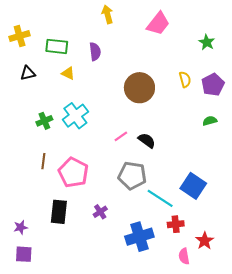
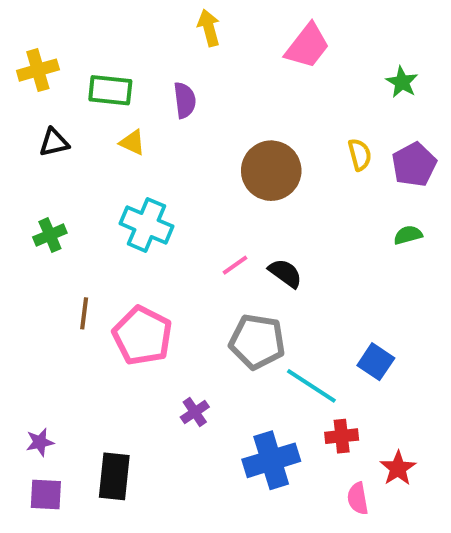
cyan cross: (75, 116) -> (146, 225), turned -30
green cross: (44, 121) -> (50, 235), moved
blue square: (193, 186) -> (376, 362), size x0.7
black rectangle: (59, 212) -> (114, 476), moved

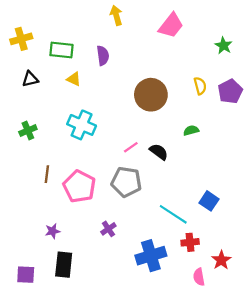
green semicircle: (408, 235) -> (191, 130), moved
gray pentagon: (257, 342) -> (126, 182), moved
purple star: (40, 442) -> (53, 231), moved

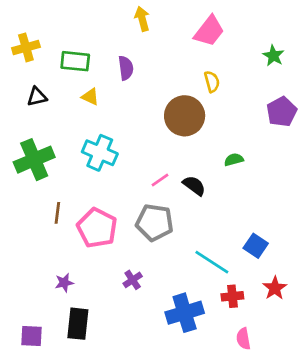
yellow semicircle: (200, 86) -> (212, 82), moved
green cross: (28, 130) -> (34, 160), size x1.8
red star: (221, 260) -> (275, 288), moved

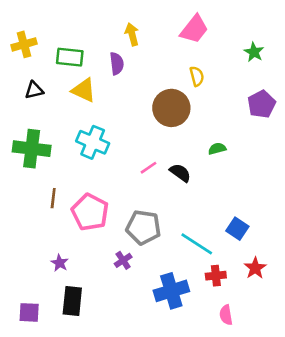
yellow arrow: (142, 19) -> (132, 34), moved
yellow triangle: (90, 97) -> (84, 90), size x1.5
green cross: (34, 160) -> (32, 149), turned 30
gray pentagon: (154, 222) -> (143, 227), moved
purple star: (64, 283) -> (60, 263), turned -30

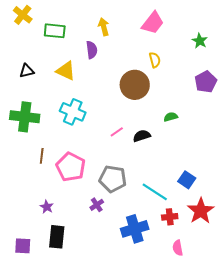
yellow cross: (24, 44) -> (23, 15), moved, turned -36
green rectangle: (70, 57) -> (55, 31), moved
black semicircle: (180, 173) -> (142, 136), turned -54
red star: (255, 268) -> (201, 211), size x1.5

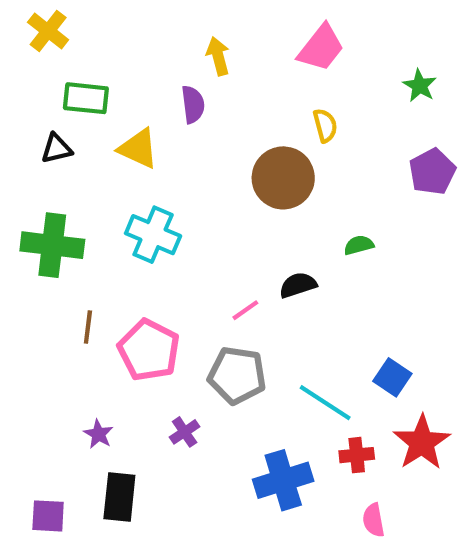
green rectangle: (55, 31) -> (86, 98), moved
pink line: (117, 132) -> (245, 310), moved
purple cross: (97, 205) -> (185, 432), moved

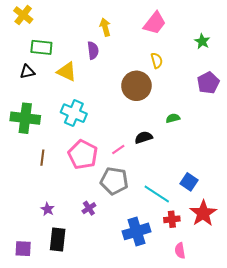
pink pentagon: (149, 350) -> (83, 155), moved

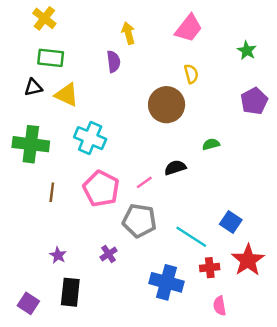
yellow cross: (23, 15) -> (44, 18), moved
yellow triangle: (67, 72) -> (67, 95), moved
blue cross: (136, 231) -> (167, 282), turned 32
purple square: (23, 249) -> (28, 303), turned 30

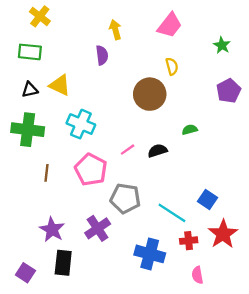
green rectangle: (51, 58) -> (30, 52), moved
black triangle: (33, 87) -> (30, 90), moved
pink line: (144, 182) -> (128, 150), moved
purple cross: (109, 254) -> (98, 228), size x1.6
purple star: (58, 255) -> (52, 230), size x1.6

